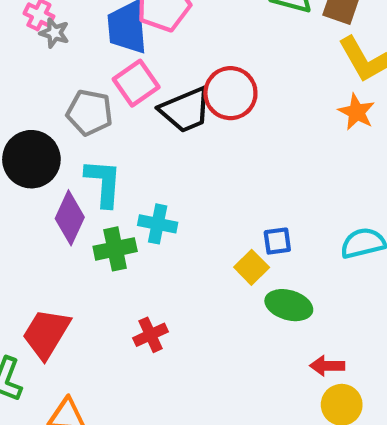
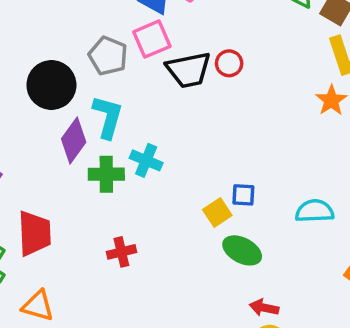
red circle: (230, 93) -> (229, 63), size x0.6
red trapezoid: (46, 334) -> (34, 233), turned 135

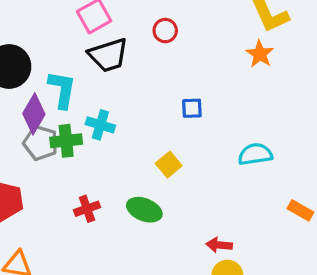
gray pentagon: (108, 56) -> (41, 143), moved
black trapezoid: (189, 70) -> (108, 55), moved
blue square: (243, 195) -> (192, 108), moved
green ellipse: (242, 250) -> (144, 210), moved

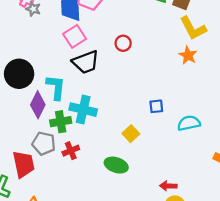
blue square: (192, 108) -> (156, 106), moved
cyan cross: (100, 125) -> (83, 110), size x1.4
gray pentagon: (41, 143) -> (44, 143), moved
red cross: (87, 209) -> (71, 151), moved

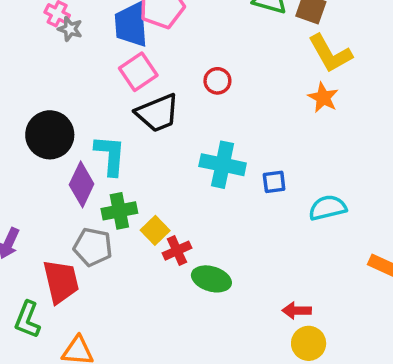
cyan cross: (83, 110) -> (223, 165), moved
yellow square: (131, 134) -> (155, 230), moved
red cross: (71, 151) -> (177, 251), moved

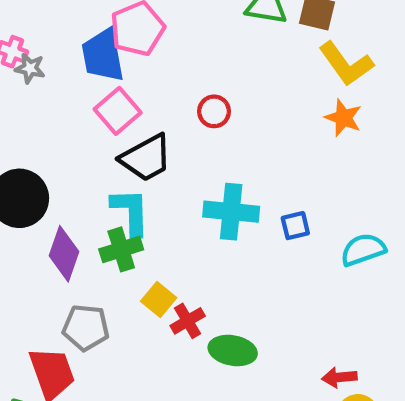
cyan L-shape: (110, 155) -> (131, 212), moved
green cross: (119, 211) -> (121, 249), moved

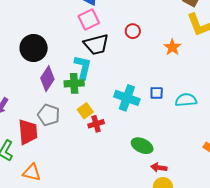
orange star: (343, 118) -> (172, 47), moved
cyan cross: (231, 212) -> (127, 98), moved
cyan semicircle: (363, 250) -> (186, 100), moved
green ellipse: (233, 351) -> (142, 146), moved

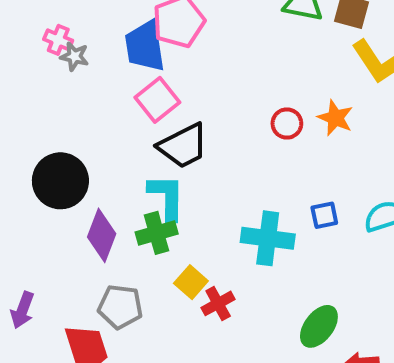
red circle: (133, 31) -> (287, 124), moved
green ellipse: (142, 146) -> (319, 326), turned -65

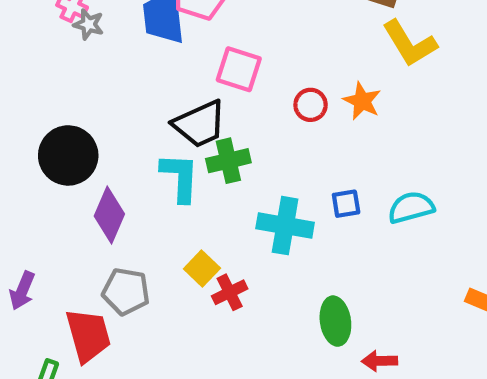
pink square: (157, 100) -> (239, 69), moved, turned -36
green cross: (157, 233) -> (228, 161), moved
green ellipse: (319, 326) -> (335, 321), turned -48

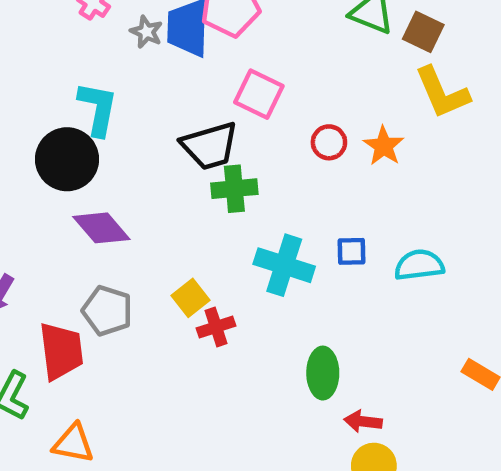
gray star: (89, 24) -> (146, 32), moved
cyan L-shape: (180, 177) -> (98, 109), moved
purple diamond: (109, 215) -> (101, 228), turned -72

